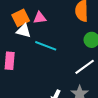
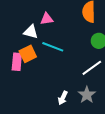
orange square: (21, 18) -> (28, 54), moved

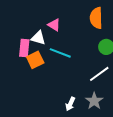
pink triangle: (47, 19) -> (54, 25), turned 40
pink rectangle: (17, 62) -> (24, 48), moved

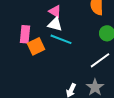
white triangle: (38, 38) -> (55, 24), moved

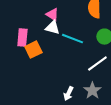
cyan line: (61, 39) -> (72, 39), moved

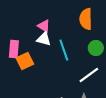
cyan line: (72, 39) -> (64, 50), turned 50

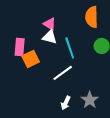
white line: (89, 75) -> (63, 73), moved

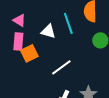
pink triangle: (50, 24) -> (19, 20), moved
cyan line: (70, 48) -> (68, 23), moved

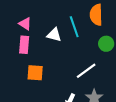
orange square: (29, 53) -> (35, 73), moved, turned 30
white line: (61, 67) -> (86, 71), moved

